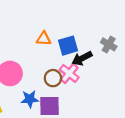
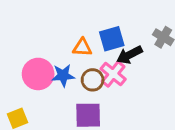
orange triangle: (44, 39) -> (82, 47), moved
blue star: (30, 99) -> (63, 75), moved

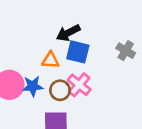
blue square: (112, 39) -> (78, 52), turned 30
black arrow: (129, 55) -> (68, 33), moved

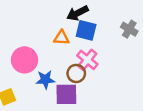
blue star: (33, 86) -> (45, 80), moved
brown circle: (60, 90) -> (76, 73), moved

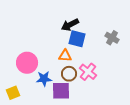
orange triangle: (61, 38) -> (65, 56), moved
pink cross: (87, 60) -> (88, 72), moved

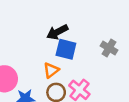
orange triangle: (65, 56) -> (51, 70), turned -40

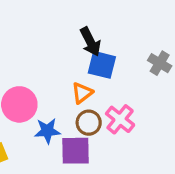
black arrow: (57, 32) -> (90, 42), turned -90

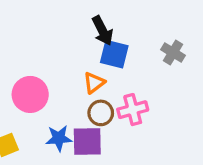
pink cross: (120, 119) -> (133, 110), turned 36
blue star: (47, 131) -> (59, 138), moved

